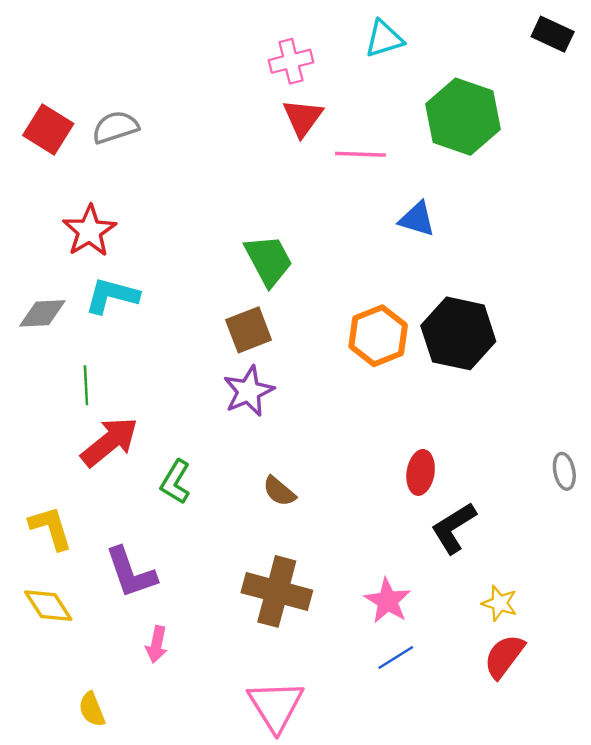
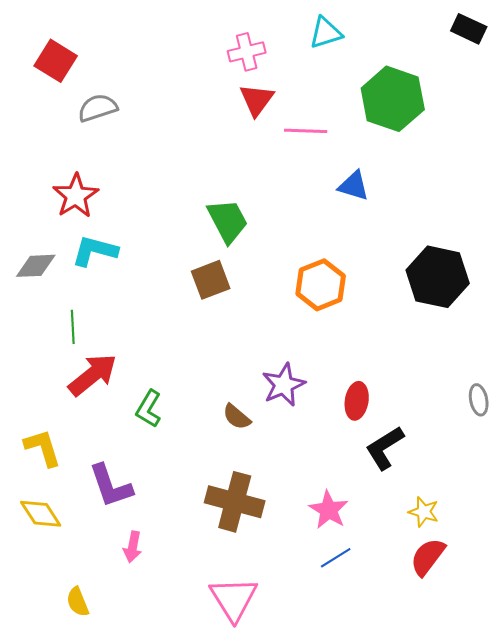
red square: (48, 130) -> (56, 61), moved
black hexagon: (458, 333) -> (438, 277), moved
purple star: (249, 391) -> (284, 385), moved

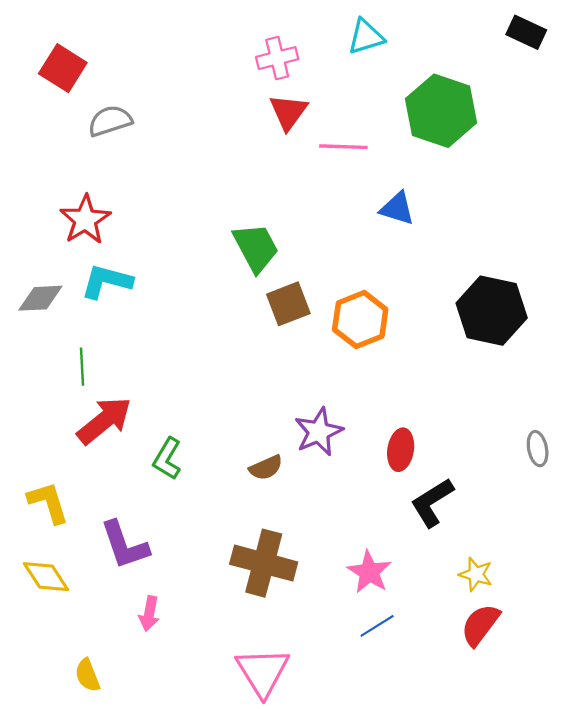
brown square: (211, 280) -> (288, 304), moved
brown semicircle: (237, 417) -> (266, 468), turned -64

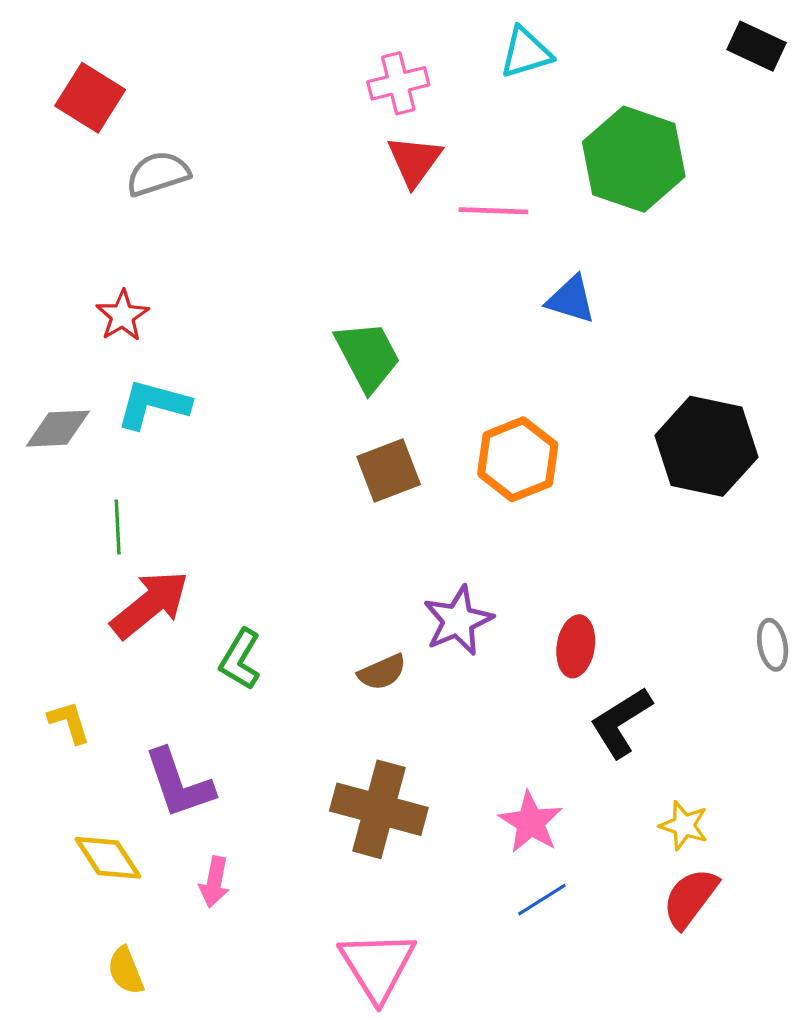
red star: (85, 220) -> (122, 316), size x0.7
brown square: (288, 304) -> (389, 471), moved
yellow L-shape: (48, 502) -> (69, 722), size x0.7
yellow diamond: (46, 577) -> (108, 858), moved

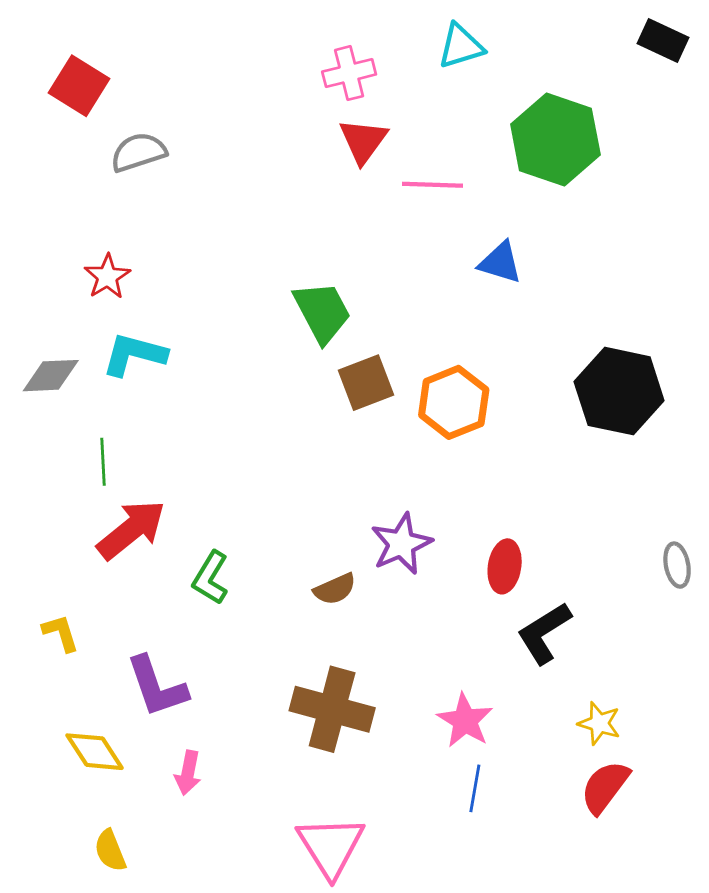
brown square: (389, 471) -> (366, 383), moved
blue line: (542, 900) -> (475, 788), turned -48

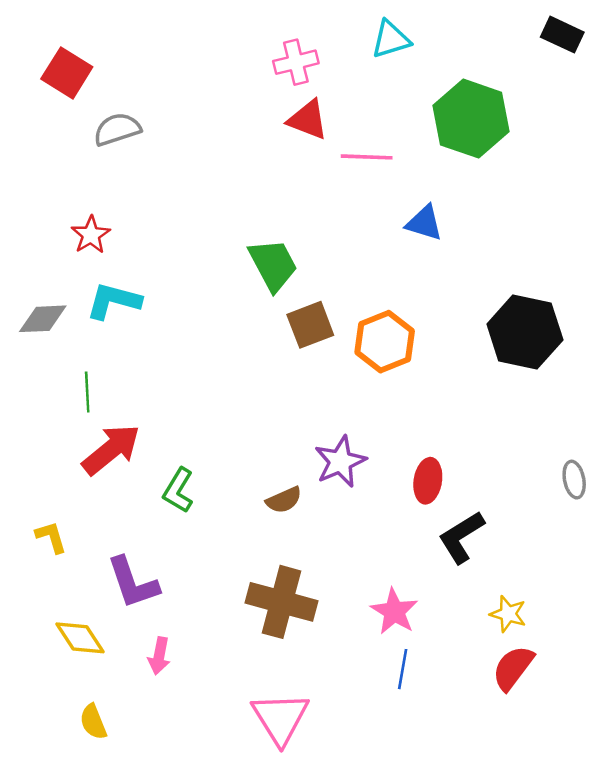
red triangle: (363, 141) -> (308, 120), turned -45

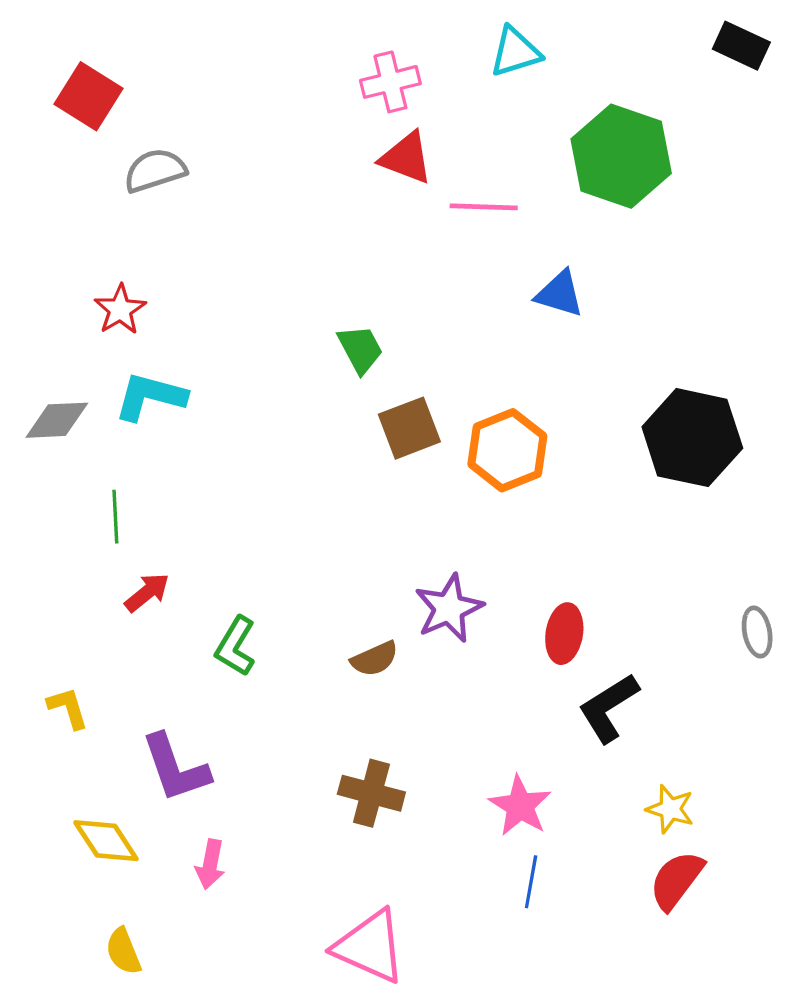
green trapezoid: (273, 265) -> (360, 349), size x0.7
red arrow: (111, 450) -> (147, 592), size x0.6
brown cross: (281, 602) -> (371, 793), size x0.7
pink triangle: (280, 718) -> (370, 947), turned -34

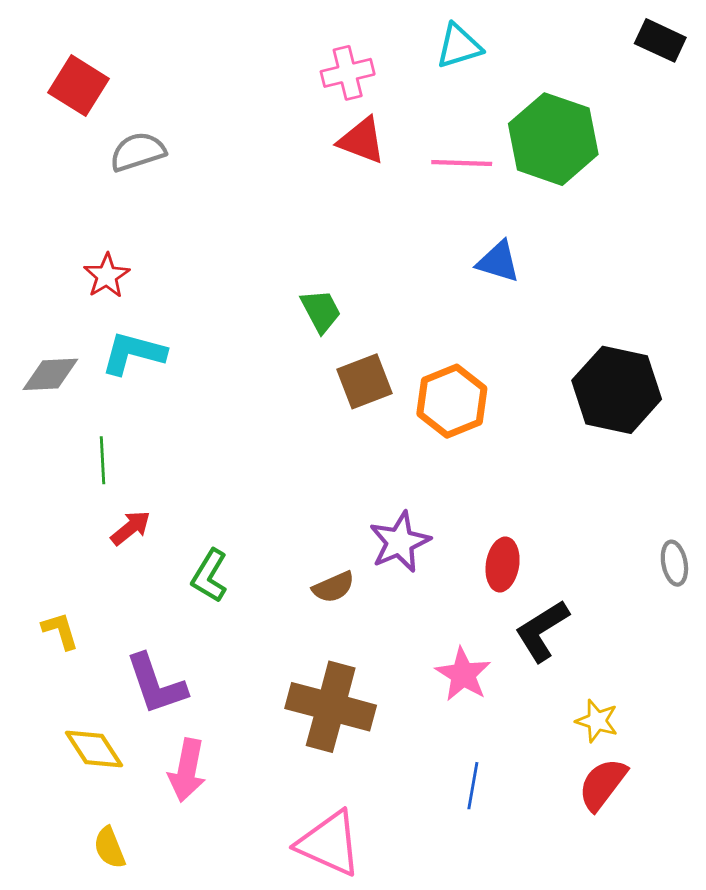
pink line: (484, 207) -> (462, 163), moved
brown cross: (371, 793) -> (331, 707), size x1.5
pink star: (520, 806) -> (463, 674), moved
pink arrow: (210, 864) -> (187, 770), size x1.4

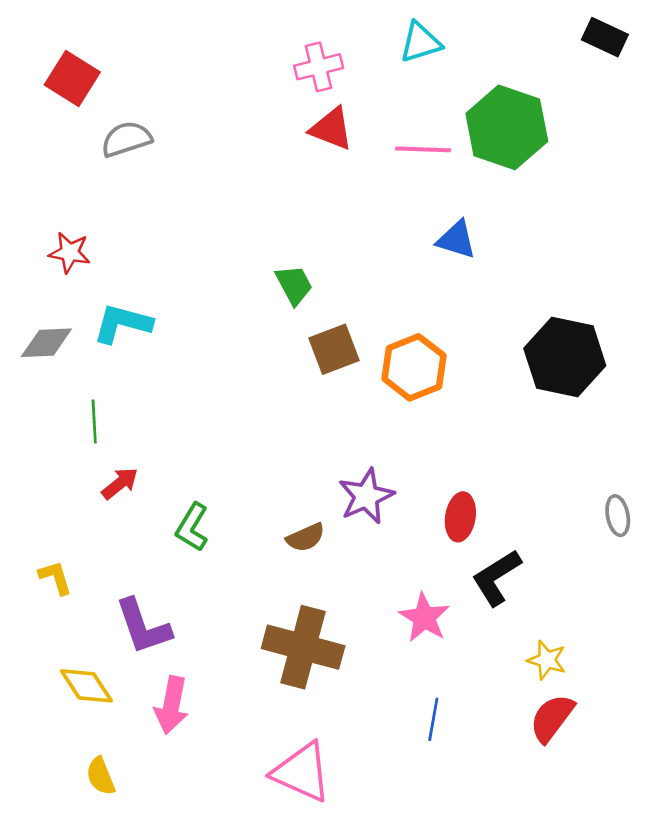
red star: (107, 276) -> (70, 253), moved, turned -30

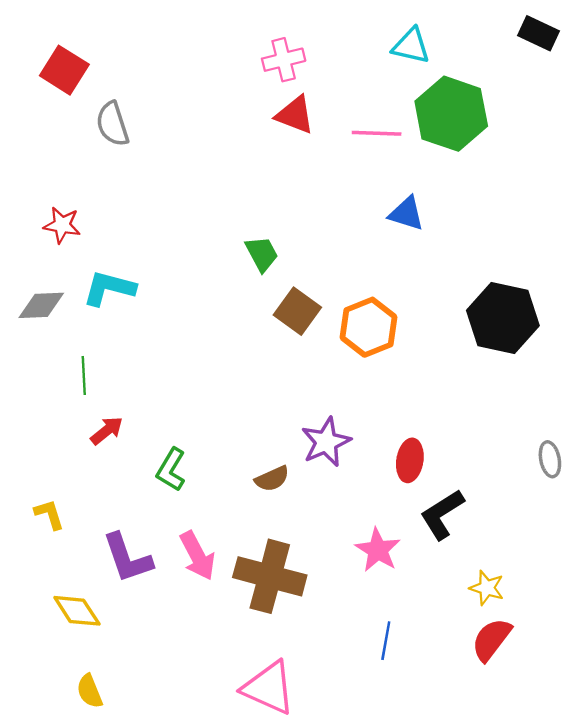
cyan triangle: (420, 42) -> (411, 46), moved, turned 30
gray semicircle: (126, 139) -> (113, 124), turned -90
brown square: (334, 349) -> (297, 311), turned -33
pink arrow: (172, 705) -> (197, 556), moved, turned -39

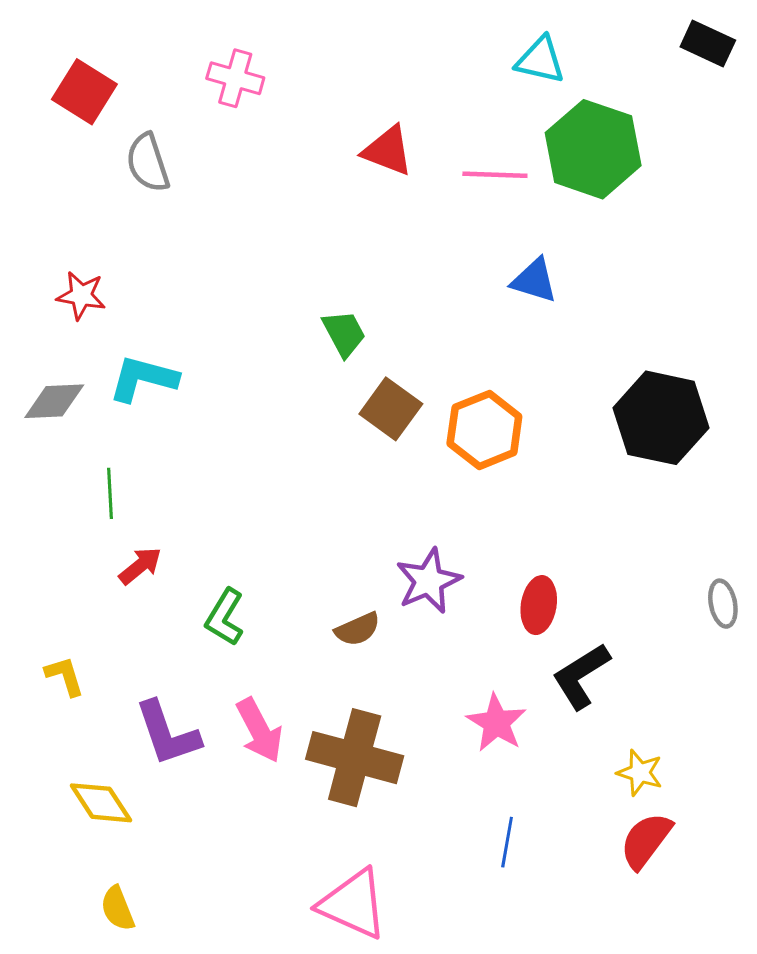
pink cross: (284, 60) -> (235, 78), moved, turned 30

